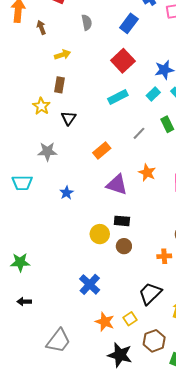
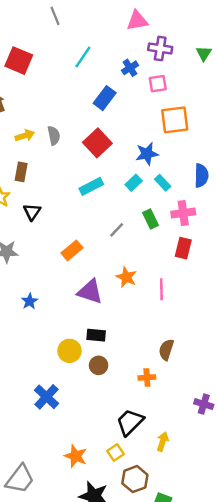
gray semicircle: (87, 22) -> (54, 136), moved
blue cross: (90, 284) -> (47, 397), moved
yellow square: (130, 319) -> (115, 452), moved

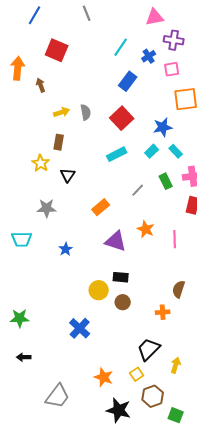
cyan line: (83, 57) -> (121, 47), moved

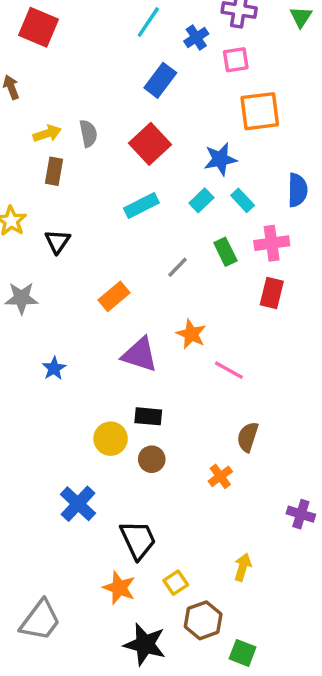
brown rectangle: (59, 142) -> (54, 171), moved
pink line: (175, 239) -> (229, 370), moved, turned -60
orange cross: (163, 312) -> (220, 476), turned -32
black trapezoid: (149, 349) -> (138, 540), moved, turned 110

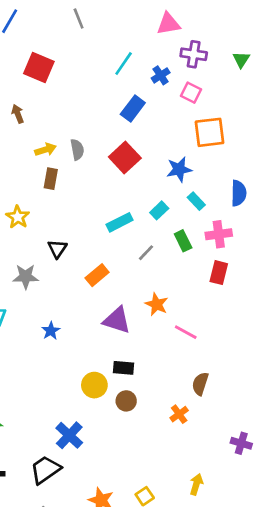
pink square: (236, 60) -> (191, 93), turned 36
cyan rectangle: (201, 200) -> (159, 210), moved
cyan rectangle: (141, 206) -> (120, 222), moved
black triangle: (57, 242) -> (57, 249), moved
black trapezoid: (138, 540) -> (45, 470), moved, turned -100

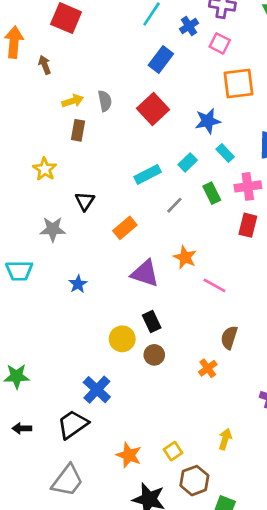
black rectangle: (124, 368) -> (152, 321), turned 60

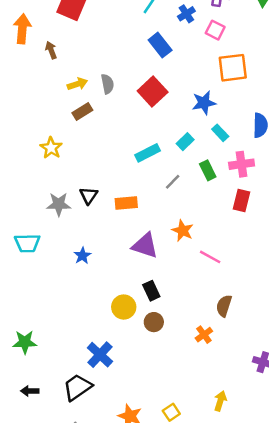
blue rectangle: (161, 59) -> (160, 45), turned -75
brown rectangle: (78, 130) -> (82, 112), turned 48
black triangle: (85, 201) -> (89, 195), moved
orange rectangle: (125, 228) -> (126, 203), turned 35

